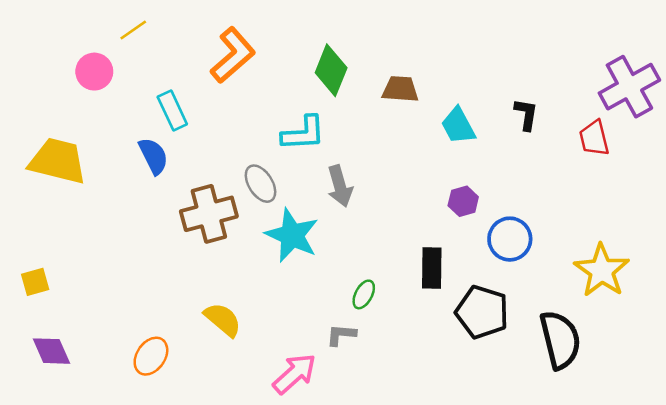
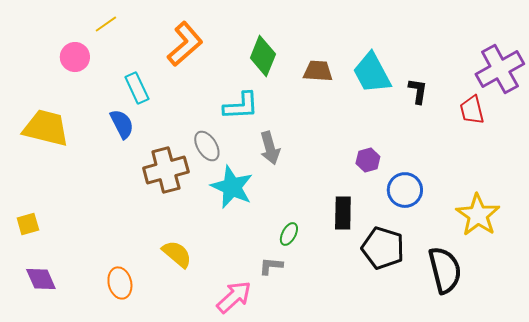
cyan trapezoid: (458, 126) -> (372, 73), moved, size x1.4
orange ellipse: (151, 356) -> (120, 283), turned -48

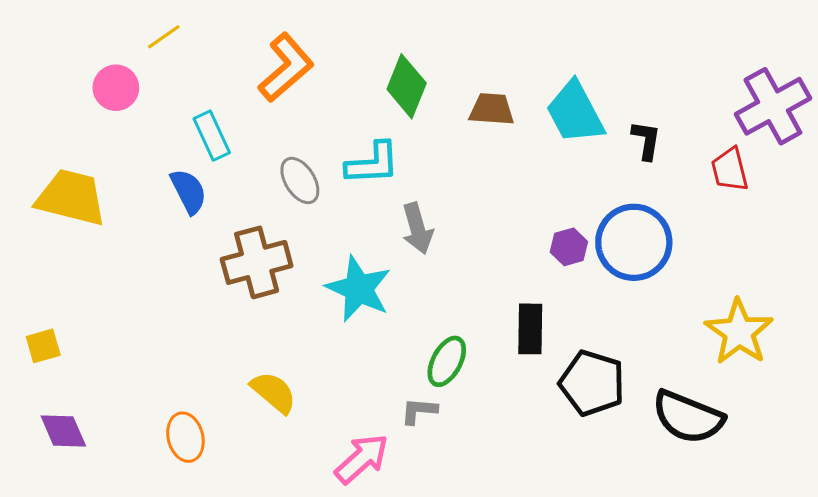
gray ellipse: (207, 146) -> (300, 180), moved
blue circle: (405, 190) -> (634, 242), moved, size x1.4
green ellipse: (289, 234) -> (447, 361), size x1.4
black semicircle: (445, 270) -> (688, 417), turned 126

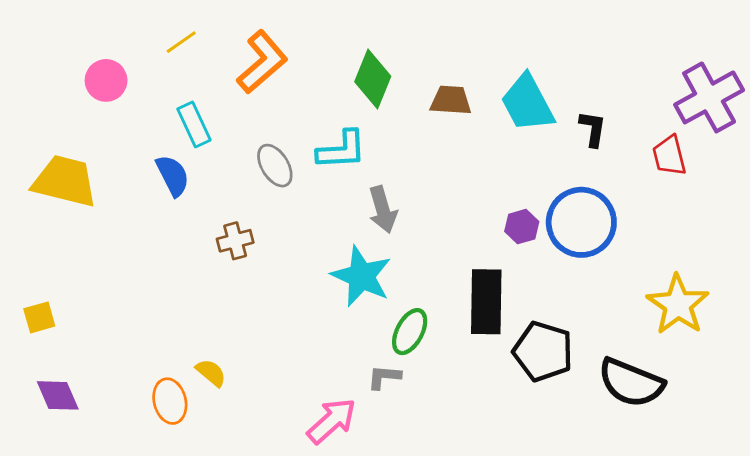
yellow line: (164, 37) -> (181, 42), moved
brown cross: (257, 262) -> (235, 241), size x0.6
cyan star: (359, 289) -> (361, 276), moved
black rectangle: (530, 329) -> (486, 302), size x1.4
yellow semicircle: (274, 392) -> (211, 373), moved, size x0.7

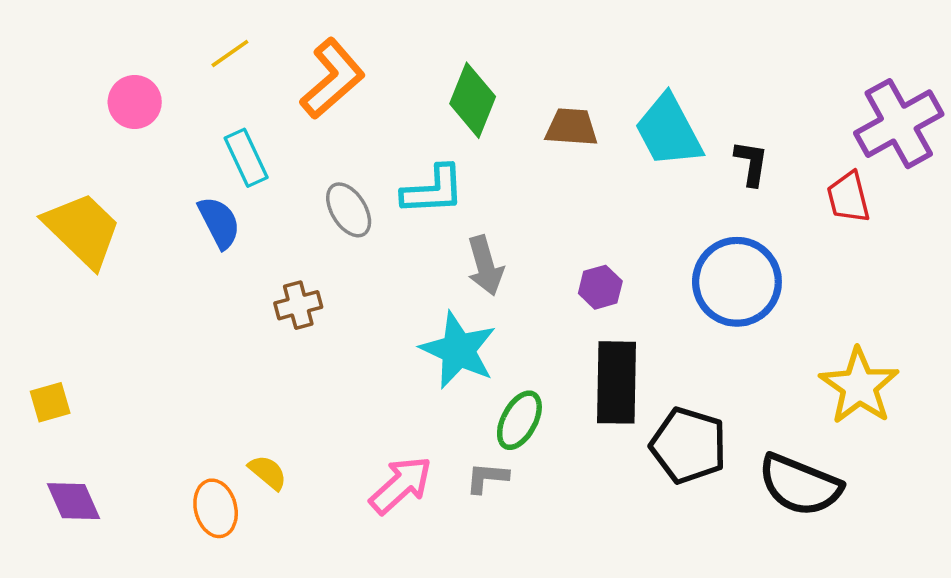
yellow trapezoid: (65, 181) -> (83, 230), turned 30
purple hexagon: (522, 227) -> (600, 287), moved
pink arrow: (332, 421) -> (401, 485), moved

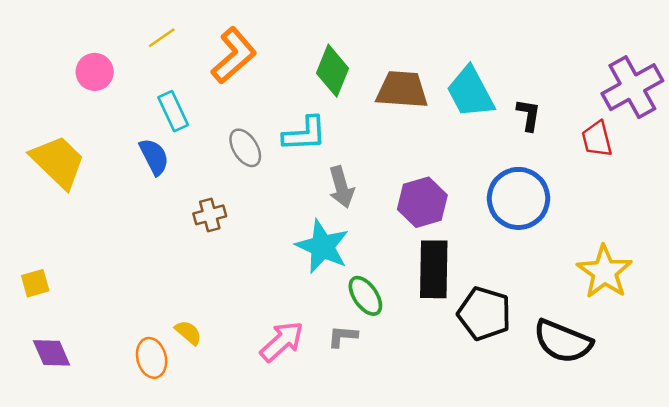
brown trapezoid: (572, 127) -> (402, 90), size x1.4
purple hexagon: (600, 287) -> (422, 202), size x1.6
green ellipse: (519, 420) -> (365, 296), turned -63

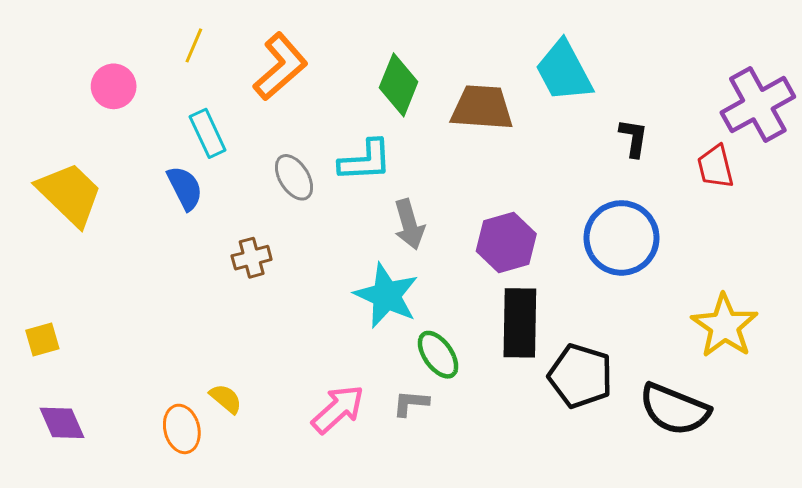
yellow line: (162, 38) -> (194, 45), turned -32
cyan trapezoid: (470, 92) -> (564, 71), moved

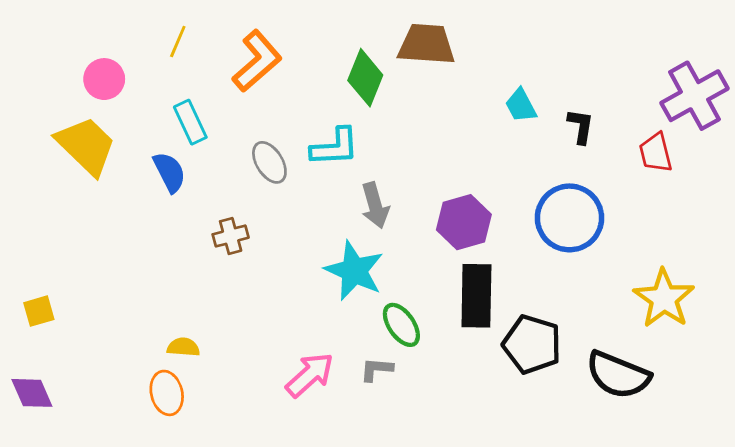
cyan trapezoid: (564, 71) -> (521, 105), moved, size x0.6
brown trapezoid: (482, 108) -> (426, 44), moved
yellow trapezoid: (70, 194) -> (86, 146), moved
yellow semicircle: (226, 399) -> (183, 347), moved, turned -36
purple diamond: (62, 423) -> (32, 393), moved

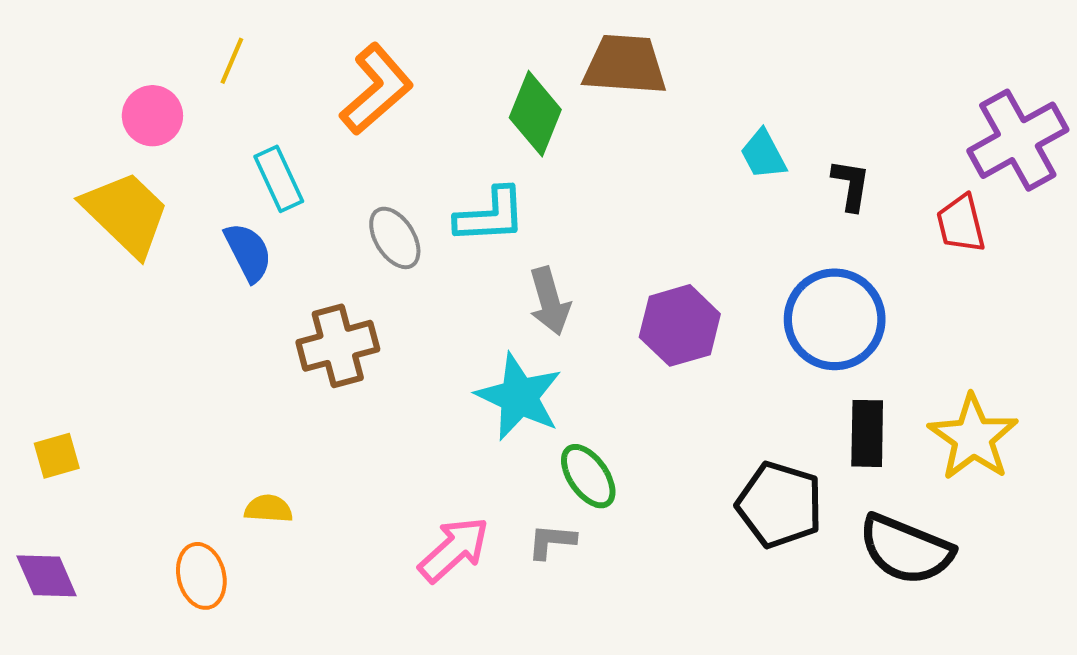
yellow line: (178, 42) -> (232, 61), moved
brown cross: (231, 236) -> (338, 346), size x1.5
black rectangle: (476, 296) -> (867, 433), moved, size x0.7
orange ellipse: (167, 393) -> (201, 576), moved

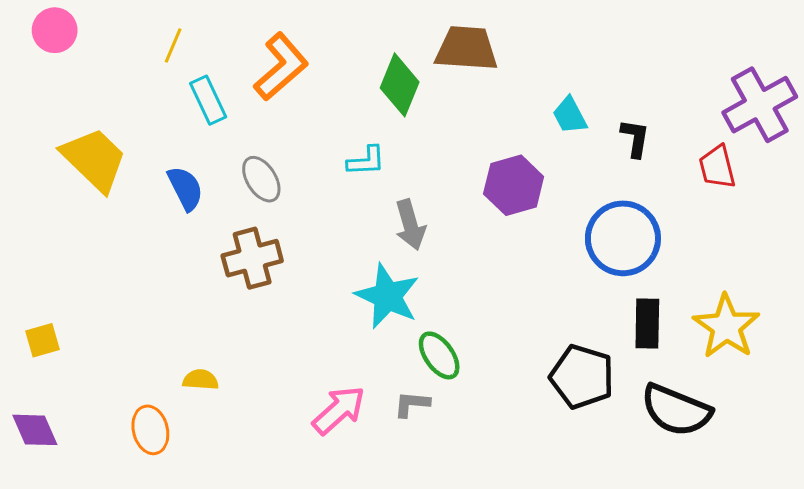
pink circle: (152, 116) -> (55, 30), moved
cyan rectangle: (279, 179) -> (208, 100), moved
cyan L-shape: (490, 216) -> (366, 161), size x0.7
gray ellipse: (395, 238) -> (261, 179), moved
purple hexagon: (680, 325) -> (514, 185), moved

